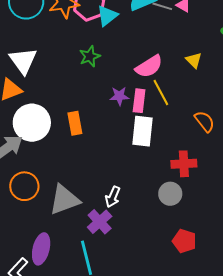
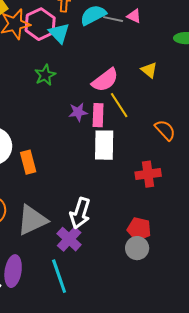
cyan triangle: (107, 16) -> (59, 33), turned -30
orange rectangle: (75, 123) -> (28, 162), moved
gray circle: (170, 194) -> (137, 248), moved
white arrow: (113, 197) -> (80, 213), size x1.4
red pentagon: (184, 241) -> (139, 229), moved

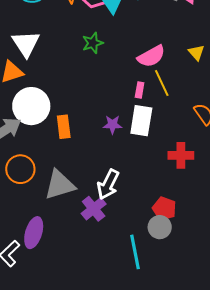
purple star: (78, 112) -> (112, 125), moved
pink rectangle: (98, 115) -> (140, 90), size x0.7
cyan line: (59, 276) -> (135, 252), moved

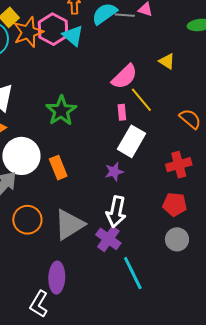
green star: (93, 43) -> (61, 111), moved, size x1.4
white rectangle: (141, 121) -> (132, 141), turned 36
purple star: (112, 125) -> (114, 172), moved
red pentagon: (164, 209) -> (175, 204), moved
cyan line: (135, 252) -> (133, 273), moved

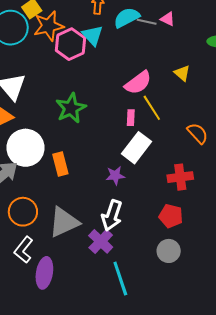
pink hexagon: (53, 29) -> (70, 44), moved
white L-shape: (39, 304) -> (24, 250), moved

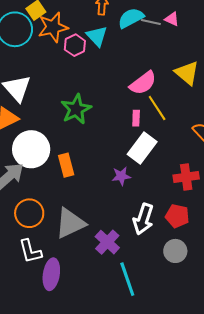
pink hexagon: (70, 44) -> (75, 45), size x0.7
yellow triangle: (182, 73) -> (187, 73), size x1.5
white arrow: (112, 215) -> (143, 219), moved
white L-shape: (24, 250) -> (30, 251), turned -52

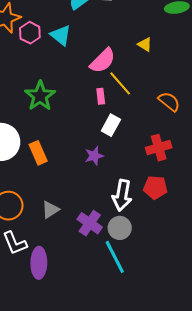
cyan triangle: (97, 36) -> (61, 35), moved
yellow triangle: (187, 73) -> (145, 44), size x0.6
white rectangle: (142, 148) -> (111, 125), size x0.7
gray triangle: (70, 223) -> (50, 210), size x0.6
gray circle: (175, 251) -> (120, 228), moved

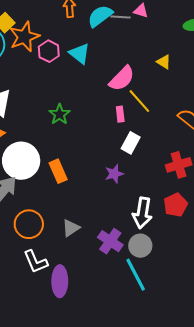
green star: (40, 96) -> (60, 114), size x0.7
red pentagon: (155, 187) -> (176, 205), turned -30

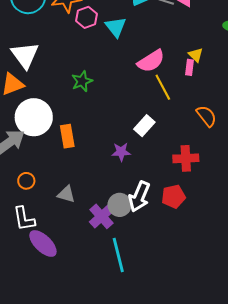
pink rectangle: (120, 114) -> (190, 67), moved
orange circle: (29, 224) -> (26, 181), size x0.6
gray triangle: (71, 228) -> (66, 194), turned 36
gray circle: (140, 246) -> (120, 205), moved
purple ellipse: (60, 281) -> (43, 243), turned -60

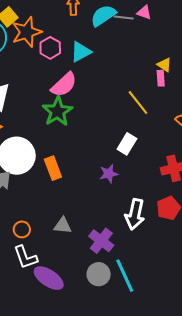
cyan triangle: (116, 27) -> (81, 52), turned 50
pink semicircle: (151, 61) -> (64, 85), moved
green star: (82, 81) -> (57, 111), size x1.4
orange circle: (26, 181) -> (22, 229), moved
gray circle: (120, 205) -> (99, 274), moved

